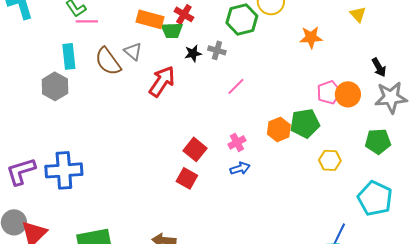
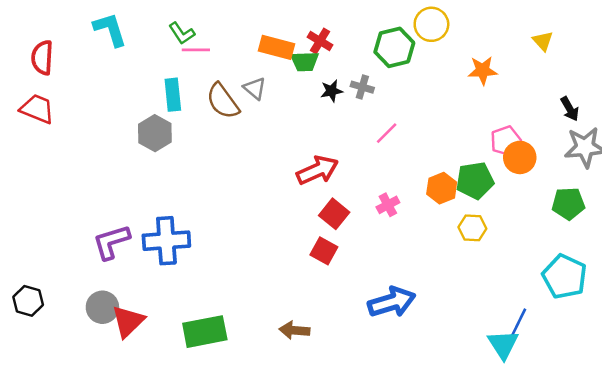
red arrow: (162, 81) -> (317, 170), moved, turned 32
orange circle: (348, 94) -> (520, 157), moved
yellow hexagon: (330, 160) -> (472, 228), moved
blue arrow: (240, 168) -> (392, 302), moved, size x1.8

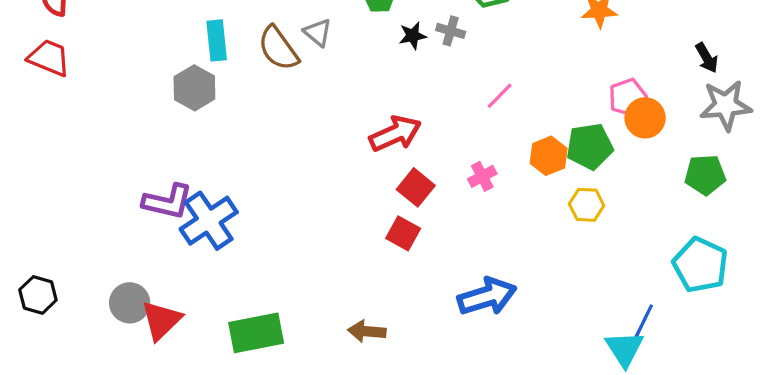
pink line: (387, 133) -> (500, 96), moved
blue cross: (166, 241) -> (209, 221), turned -30
purple L-shape: (111, 242) -> (168, 202), moved, turned -150

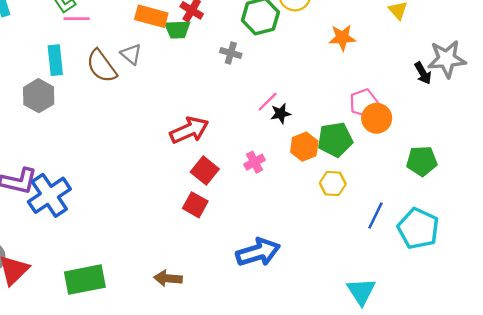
black star: (413, 36) -> (281, 113), moved
gray star: (726, 105) -> (447, 59), moved
blue line: (643, 322) -> (375, 215), moved

